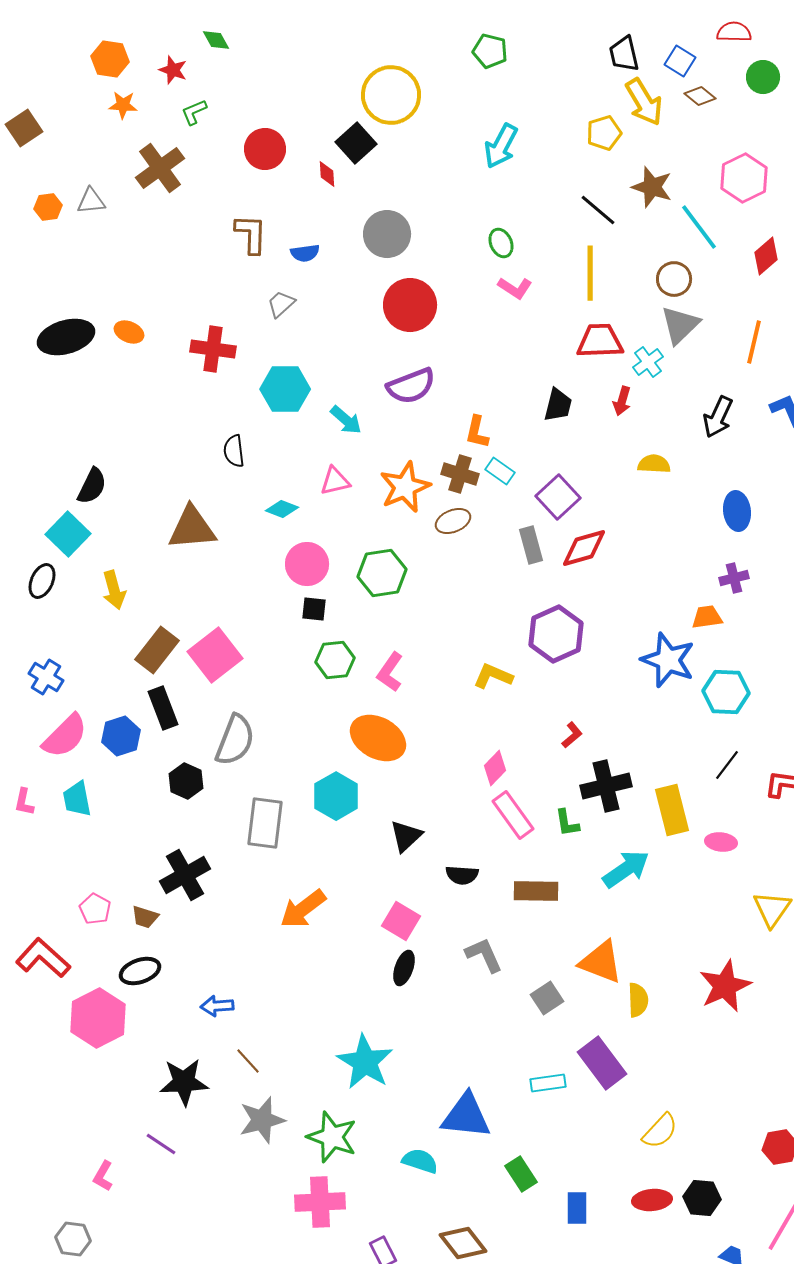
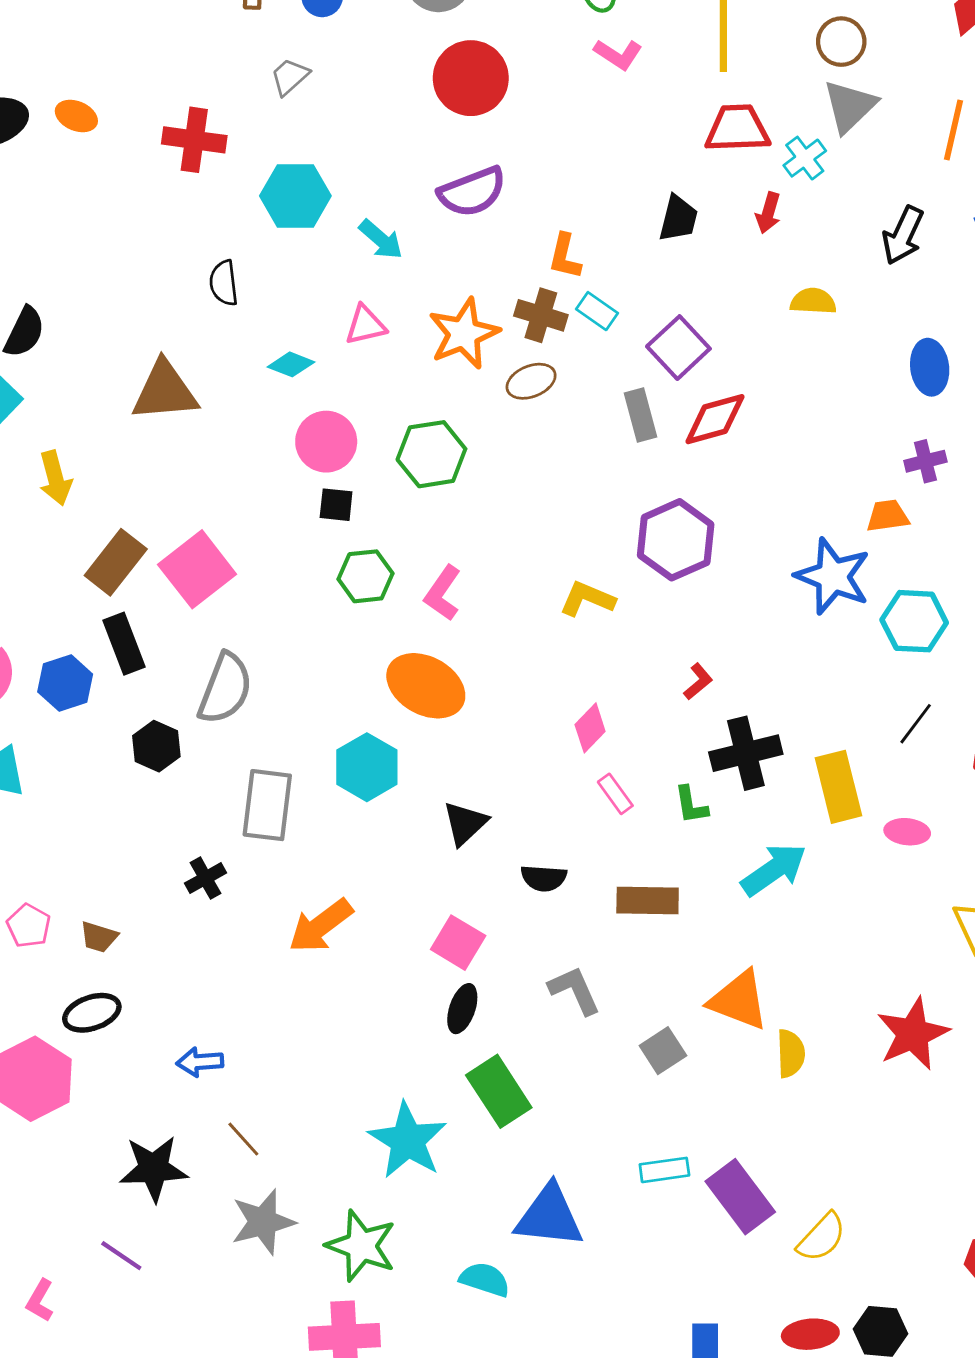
pink rectangle: (513, 815) -> (615, 794), size x0.6
black cross: (185, 875) -> (205, 878), moved, size x0.6
purple rectangle: (602, 1063) -> (740, 1197), moved
green rectangle: (521, 1174) -> (499, 1091), moved, size x1.4

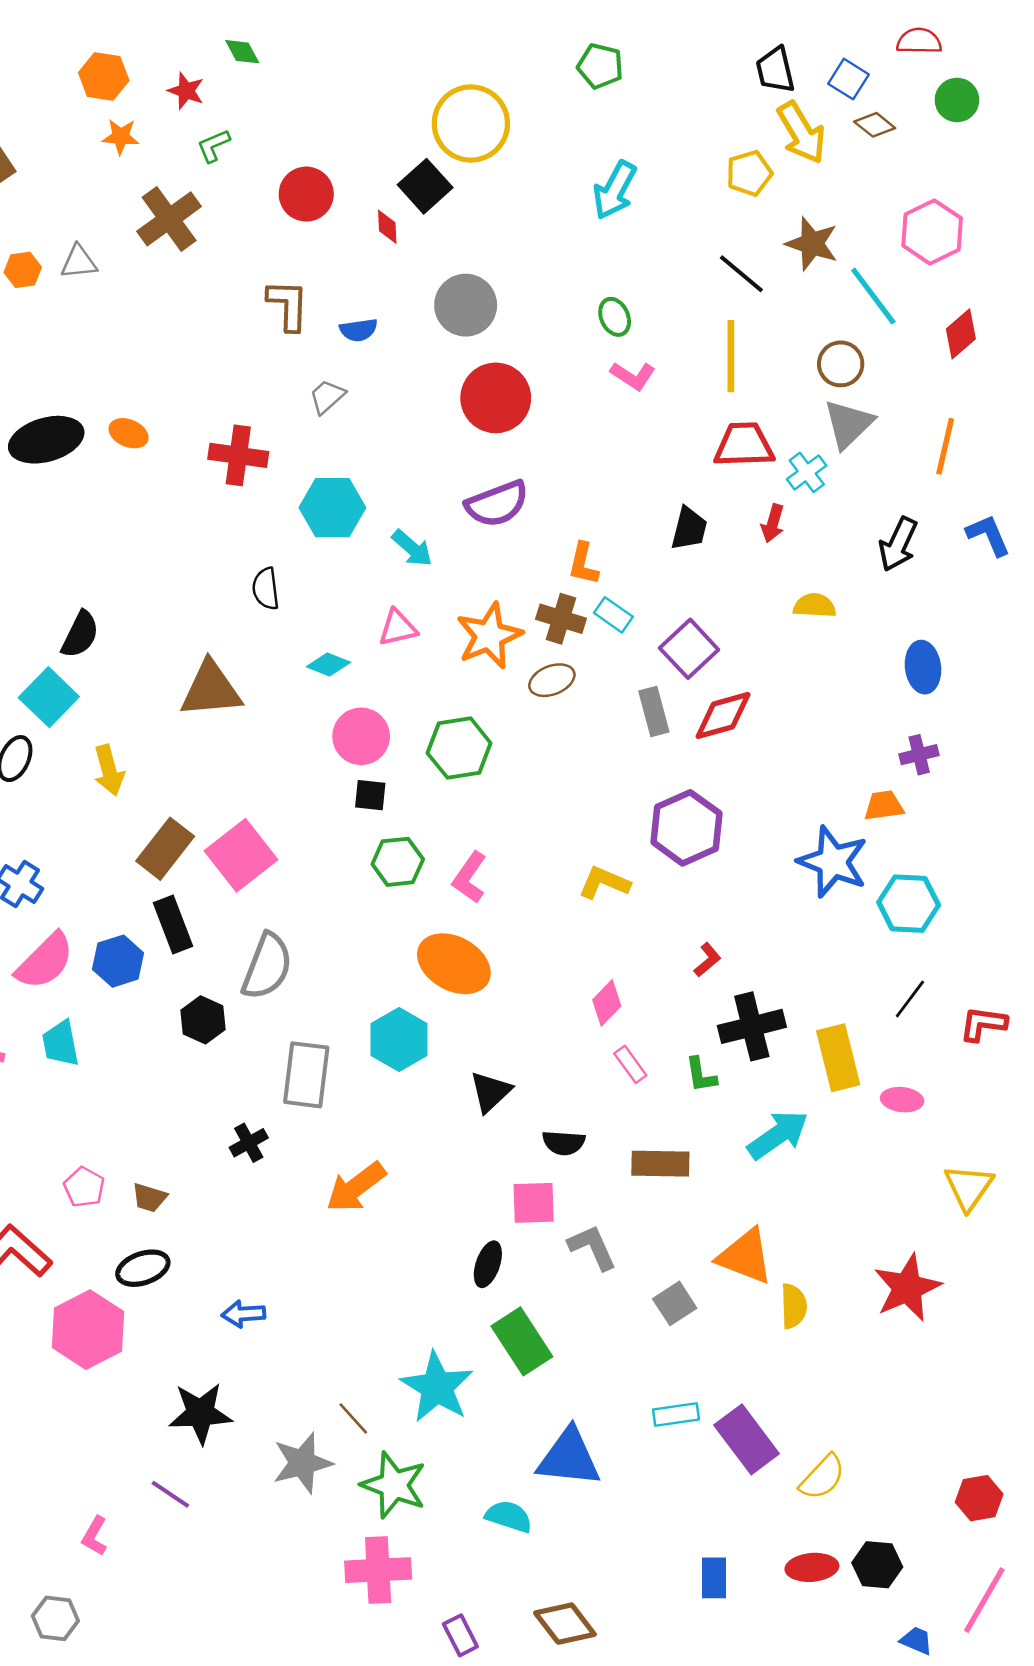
pink square: (458, 943) -> (534, 1203), moved, turned -33
brown line: (243, 1139) -> (353, 1418), moved

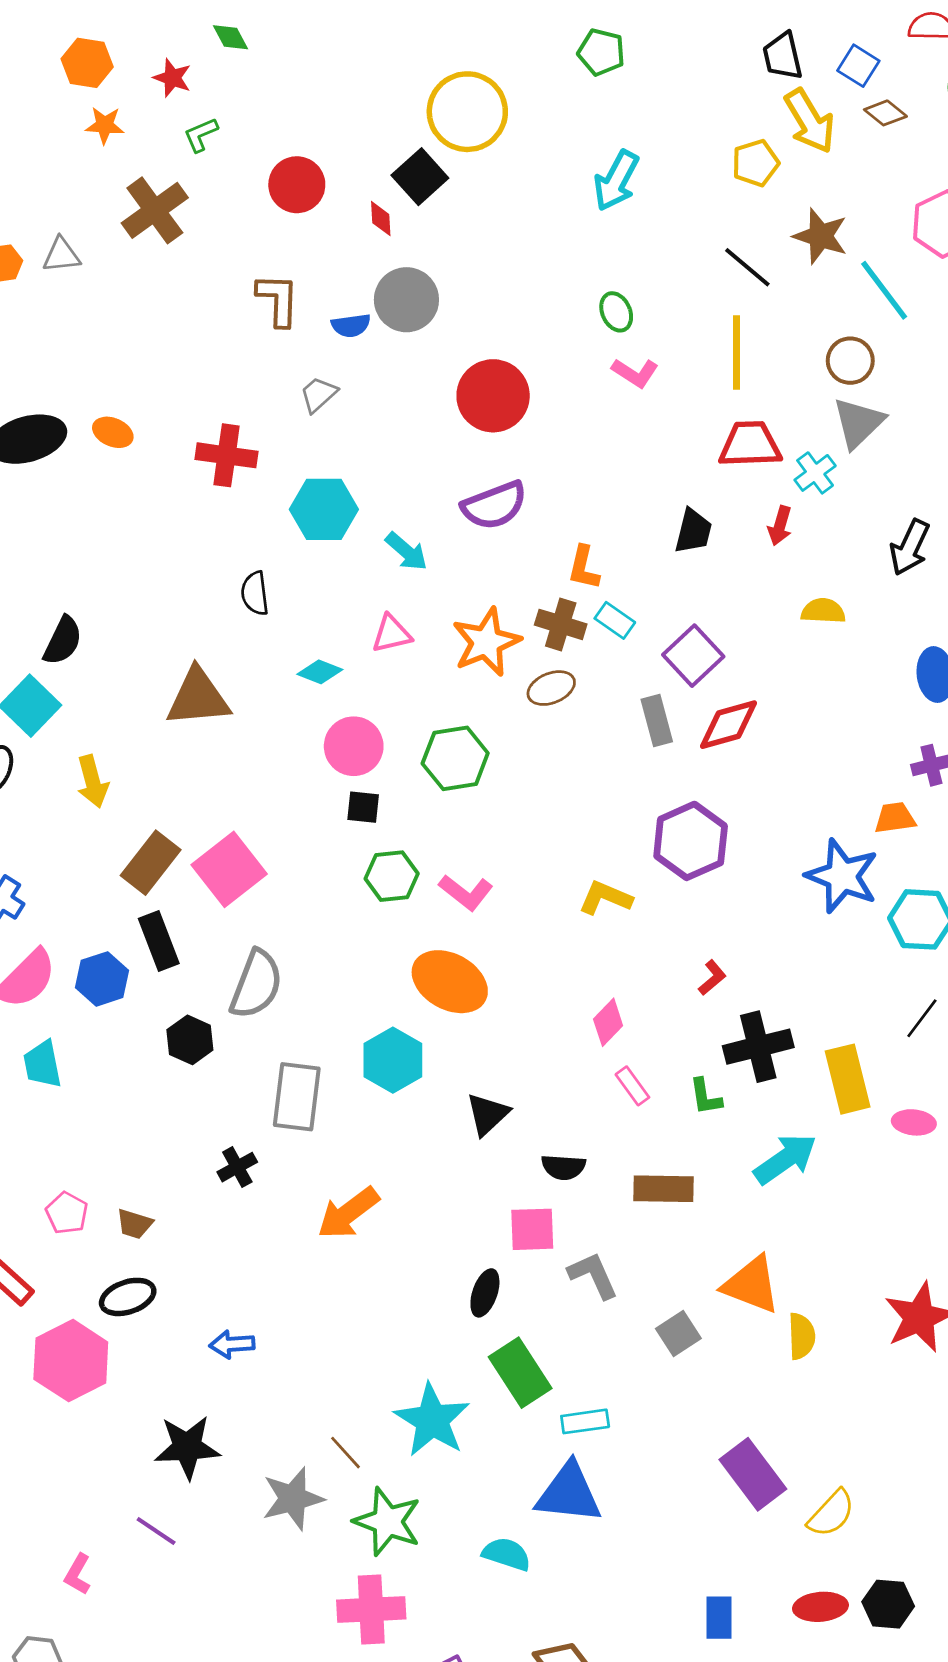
gray circle: (466, 305) -> (406, 300), moved
pink L-shape: (470, 877) -> (466, 892), turned -87
cyan rectangle: (676, 1415) -> (585, 1421), moved

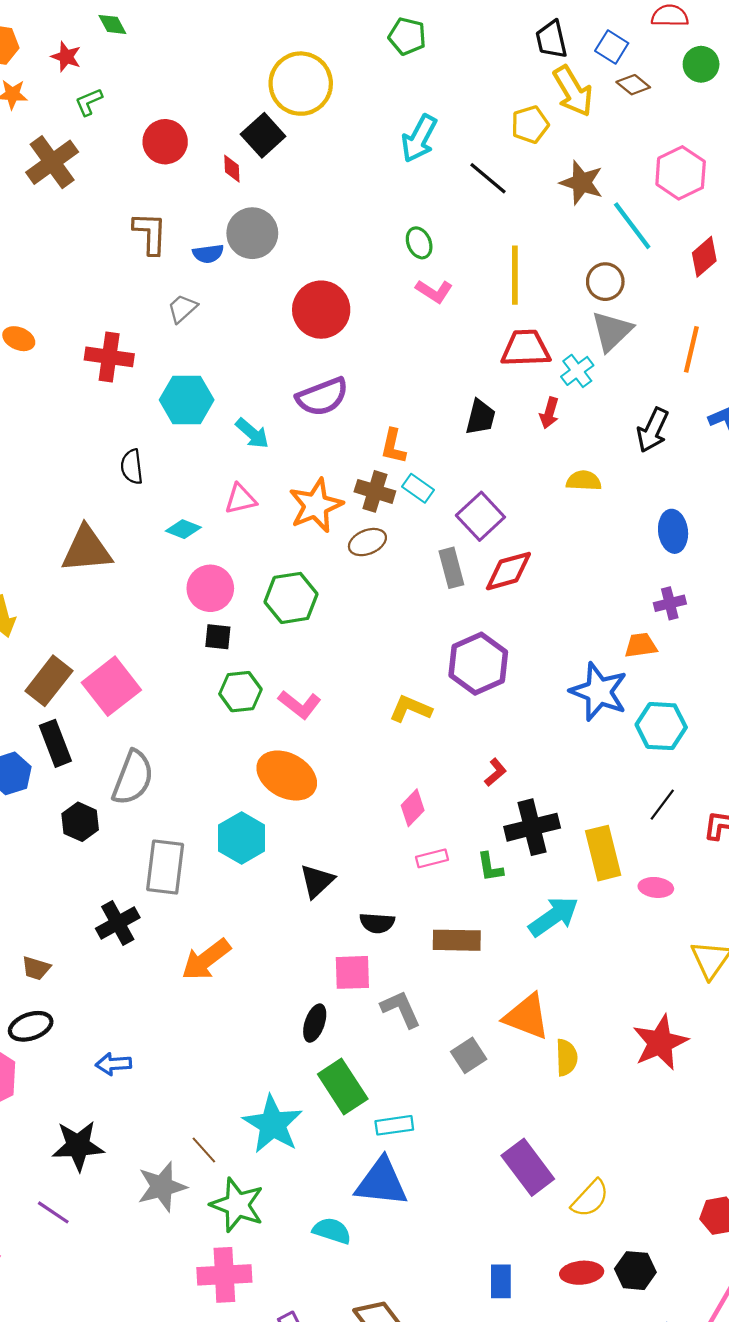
black line: (747, 267) -> (488, 178), moved
pink rectangle: (632, 1086) -> (432, 858), turned -68
black cross: (237, 1167) -> (118, 923), size x1.4

